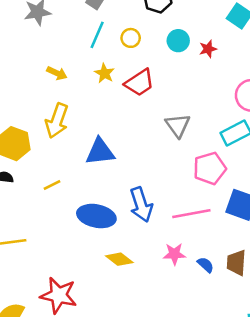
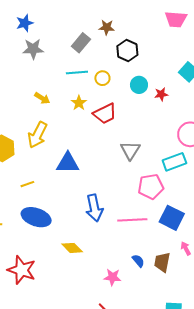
cyan line: (97, 35) -> (77, 73), turned 55
blue ellipse: (96, 216) -> (36, 217), moved
pink star: (174, 254) -> (112, 277), moved

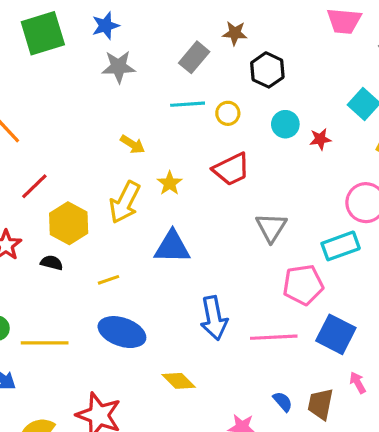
yellow star: (79, 103) -> (170, 183), moved

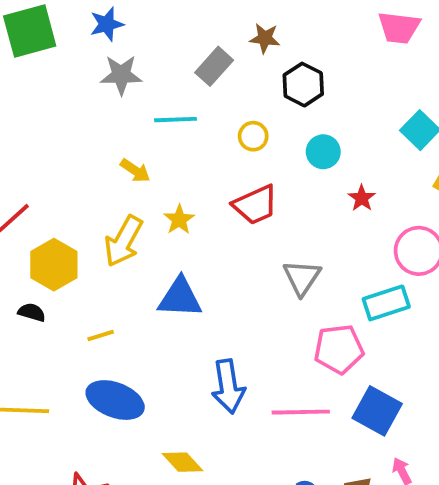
cyan line: (188, 104) -> (175, 120), moved
red star: (320, 139) -> (362, 198), moved, turned -30

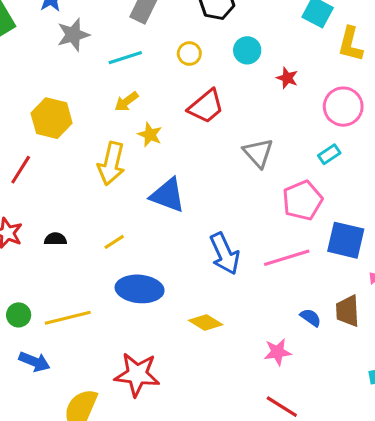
yellow arrow: (135, 171) -> (127, 102), moved, turned 125
yellow hexagon: (54, 265) -> (52, 118), moved
blue triangle: (180, 298) -> (168, 195), turned 33
cyan rectangle: (386, 303) -> (329, 154), size x0.6

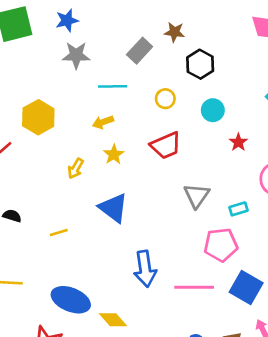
cyan rectangle: (329, 154) -> (239, 209), moved
yellow arrow: (111, 164) -> (76, 168), size x0.6
blue ellipse: (140, 289) -> (71, 300), moved

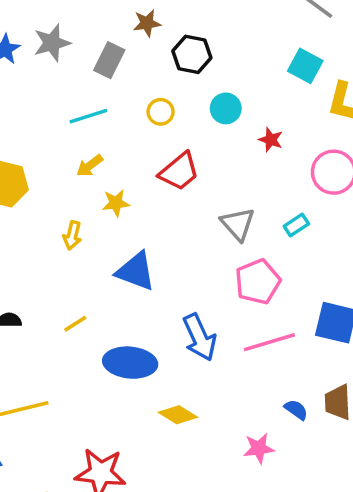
gray star: (76, 55) -> (52, 43), moved
yellow star: (114, 155) -> (116, 203), turned -30
pink pentagon: (221, 245) -> (258, 282), moved
blue ellipse: (71, 300) -> (130, 363), moved

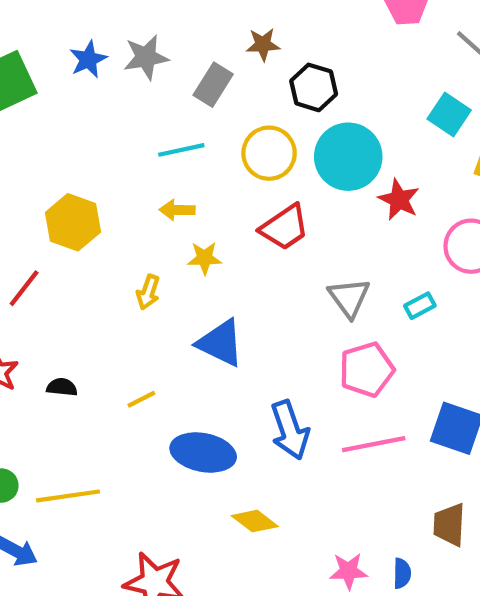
cyan circle: (226, 108) -> (348, 157), size x1.8
yellow circle: (161, 112) -> (269, 153), size x1.6
red star: (271, 140) -> (399, 200), size x1.4
yellow arrow: (90, 166) -> (177, 210), turned 32
blue semicircle: (296, 410) -> (402, 573), moved, turned 50

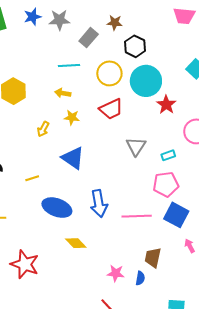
pink pentagon: (367, 370) -> (166, 184), moved
brown trapezoid: (449, 525) -> (153, 258), moved

